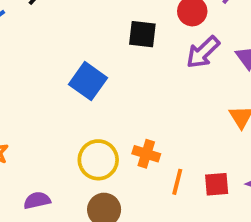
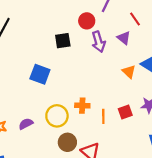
purple arrow: (203, 52) -> (99, 42), turned -48
purple semicircle: (37, 200) -> (26, 124), moved

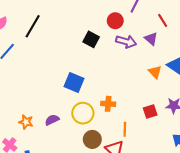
black square: (63, 41) -> (91, 39), turned 35
purple arrow: (99, 42) -> (126, 42), turned -60
blue square: (40, 74) -> (74, 83), moved
orange line: (103, 116) -> (125, 129), moved

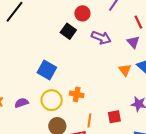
red circle: (115, 21) -> (82, 13), moved
purple triangle: (151, 39) -> (133, 42), moved
red square: (150, 112) -> (114, 117), moved

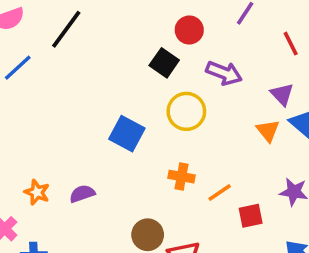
purple triangle: (133, 42) -> (282, 94), moved
yellow circle: (52, 100) -> (186, 111), moved
orange line: (89, 120) -> (220, 193), moved, turned 48

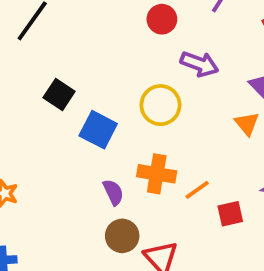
black square: (164, 63) -> (59, 95), moved
orange cross: (181, 177) -> (157, 174), size x1.4
purple semicircle: (82, 194) -> (113, 192), moved, turned 85

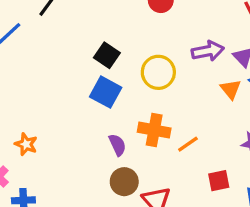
purple arrow: (199, 64) -> (208, 51), moved, turned -32
black square: (59, 95) -> (107, 55), moved
red square: (230, 214) -> (219, 181), moved

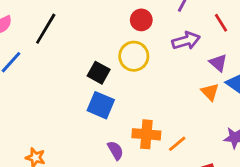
purple arrow: (208, 51) -> (186, 41), moved
yellow circle: (158, 72) -> (134, 56), moved

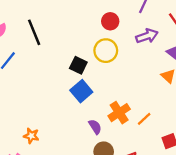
black line: (46, 29) -> (34, 32), turned -50
blue square: (101, 105) -> (81, 91), turned 30
orange cross: (146, 134) -> (119, 113), turned -35

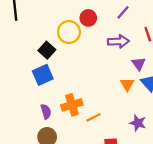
yellow circle: (106, 51) -> (69, 32), moved

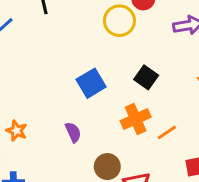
black square: (47, 50) -> (146, 77), moved
purple semicircle: (46, 112) -> (73, 132), moved

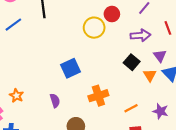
black square: (146, 77) -> (132, 62), moved
orange line: (167, 132) -> (131, 108), moved

